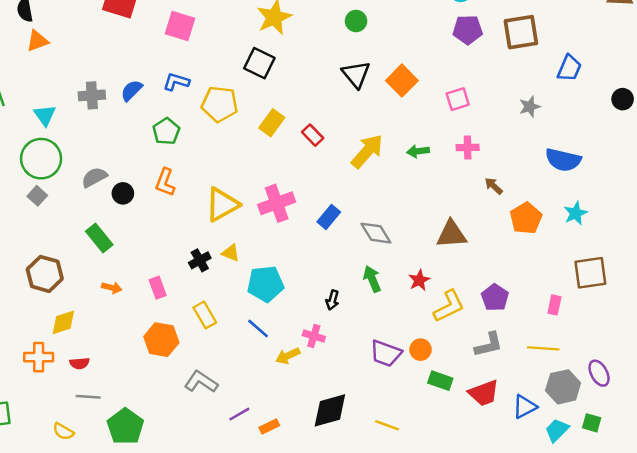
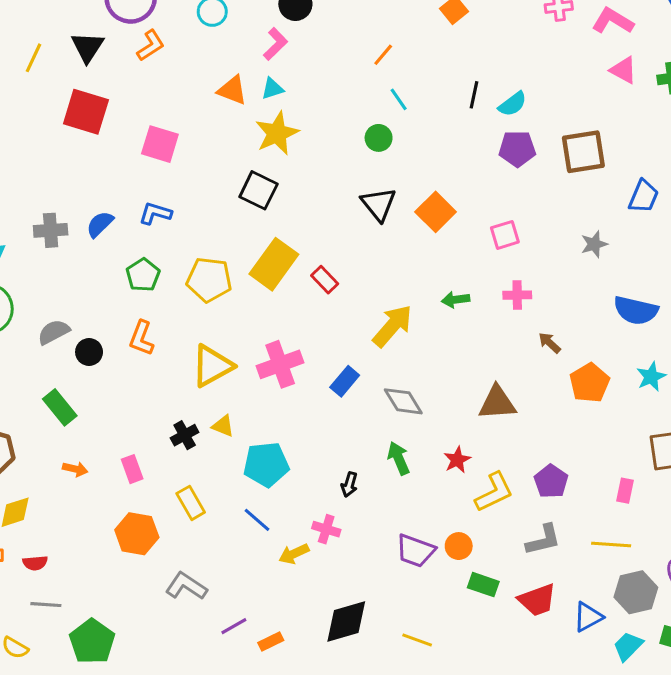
yellow pentagon: (220, 104) -> (209, 280), moved
yellow rectangle: (272, 123) -> (274, 264), size x1.5
yellow arrow: (367, 151) -> (392, 326), moved

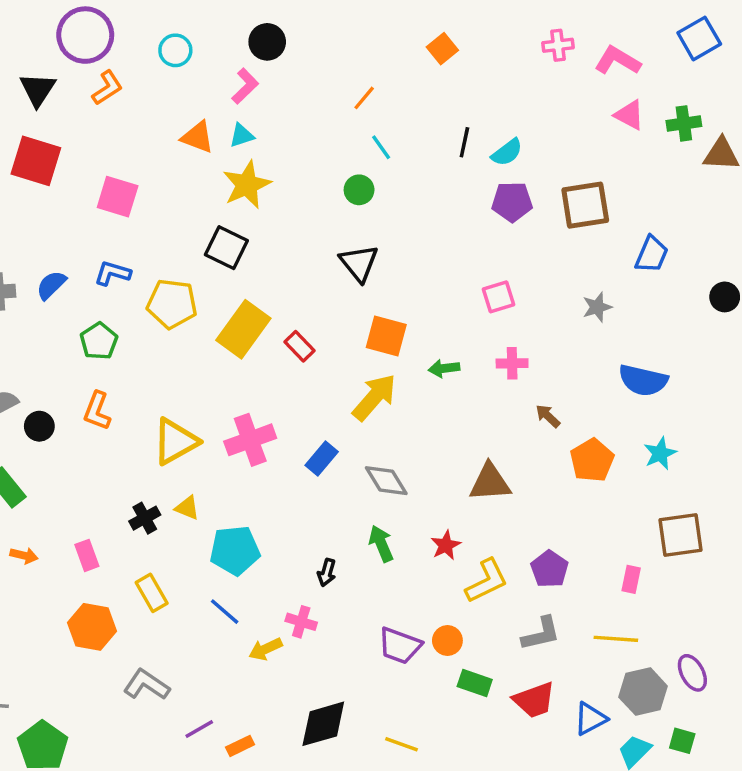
orange square: (436, 212) -> (386, 336), moved, turned -30
yellow pentagon: (209, 280) -> (172, 304), moved

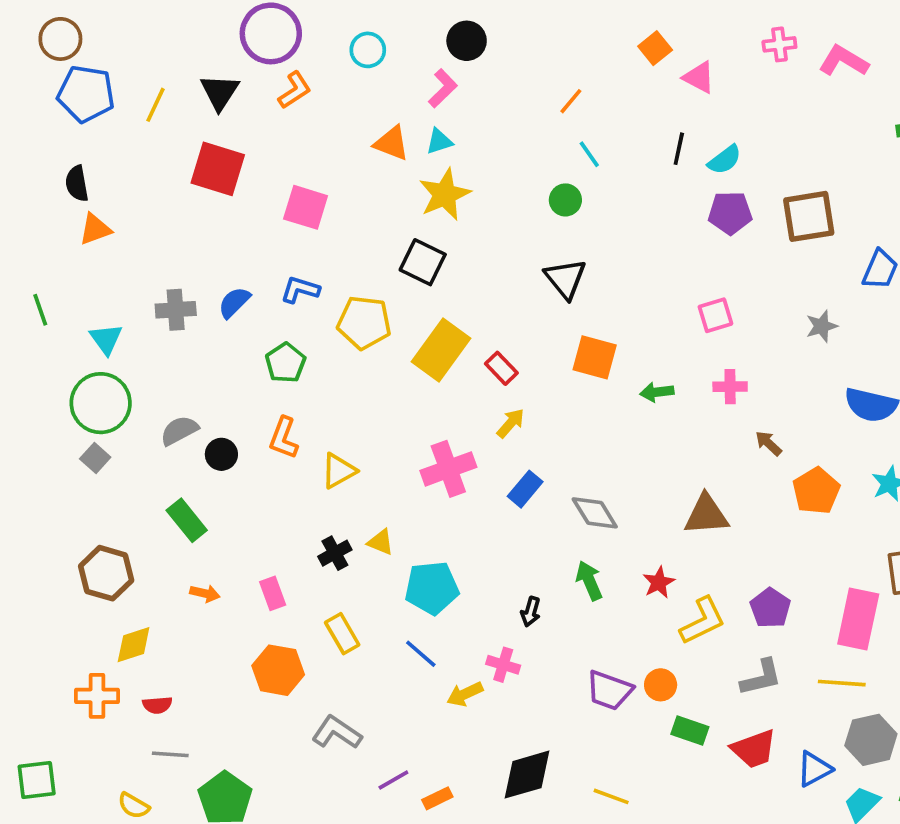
pink triangle: (629, 115) -> (699, 77), moved
yellow arrow: (374, 397) -> (511, 423), moved, size x0.6
yellow triangle: (175, 442) -> (339, 471), moved, size x0.7
pink rectangle: (631, 579) -> (858, 619), size x2.0

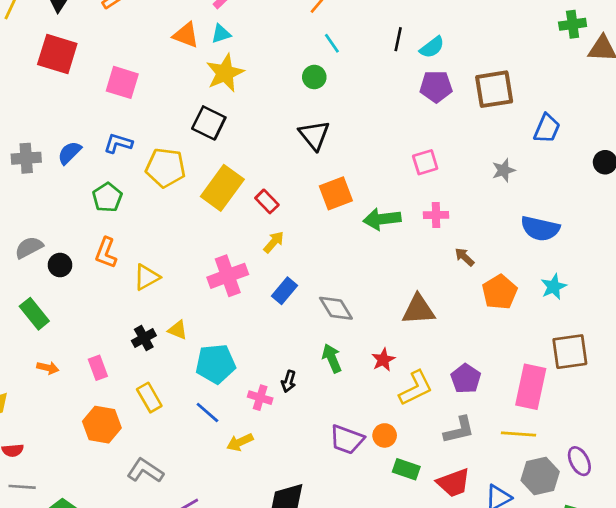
orange square: (595, 357) -> (336, 193), turned -36
green arrow: (657, 392) -> (382, 219), size x1.5
pink cross: (503, 665) -> (260, 398), moved

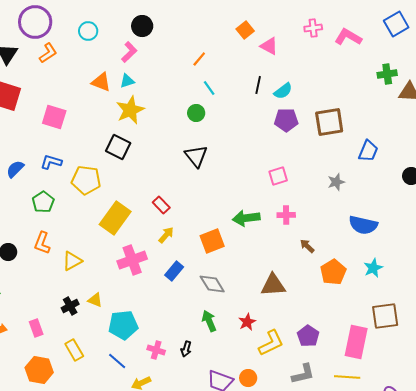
yellow rectangle: (222, 188) -> (115, 218), moved
orange square: (336, 193) -> (212, 241), moved
black arrow: (289, 381) -> (186, 349), moved

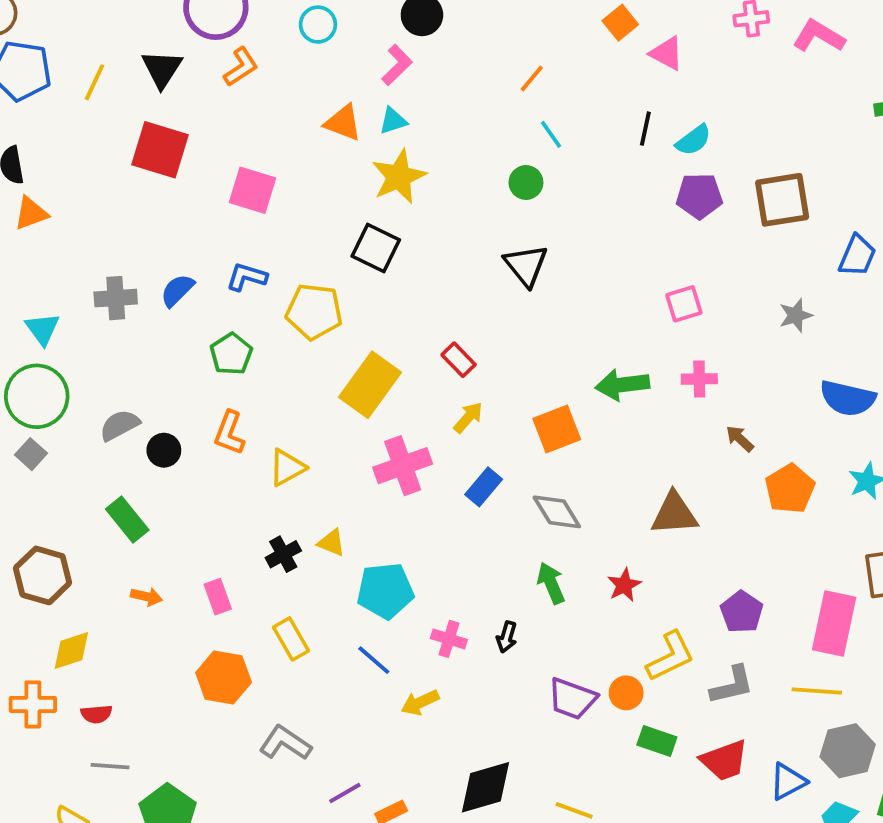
yellow L-shape: (271, 343) -> (670, 656), moved

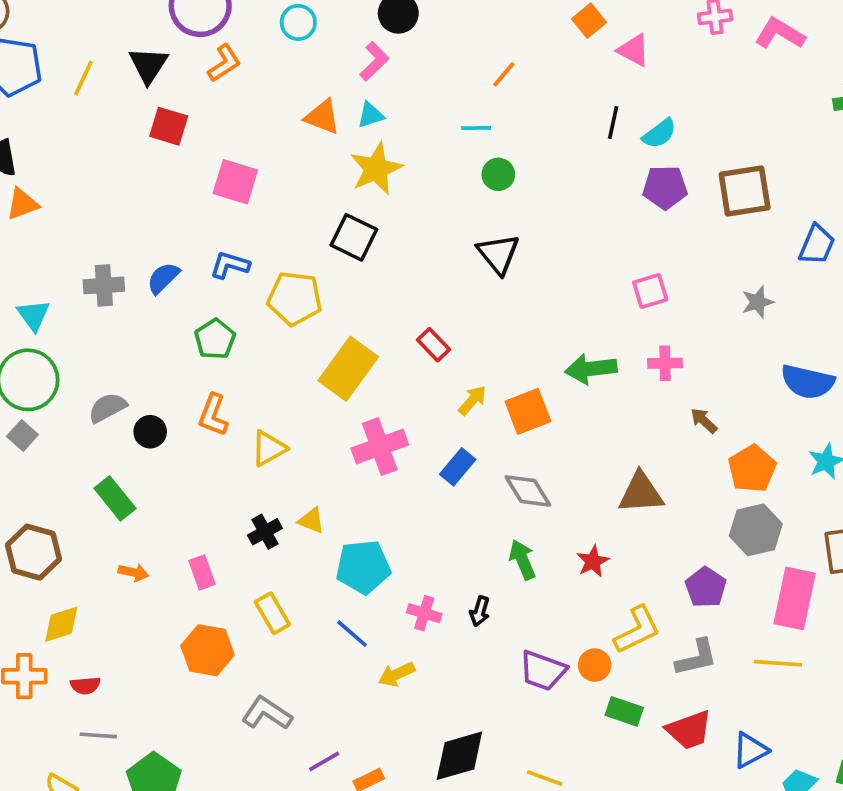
cyan line: (551, 134) -> (476, 128), moved, turned -56
red square: (160, 150) -> (169, 126), moved, size x0.7
yellow arrow: (468, 417) -> (472, 400), moved
gray hexagon: (848, 751) -> (756, 530), moved

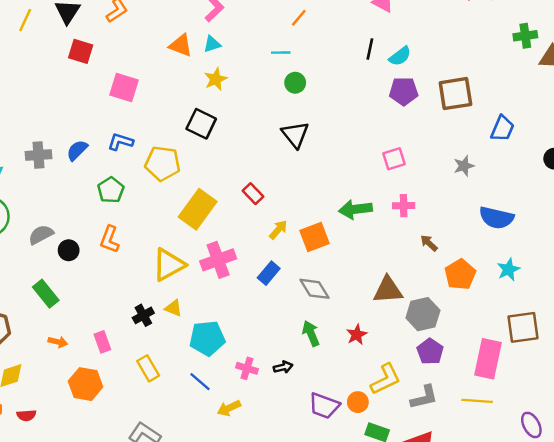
yellow star: (376, 169) -> (216, 79), size x0.7
yellow triangle: (269, 448) -> (169, 265), moved, size x1.4
gray hexagon: (756, 530) -> (423, 314), moved
black arrow: (480, 611) -> (283, 367), turned -120
orange hexagon: (208, 650) -> (85, 384), moved

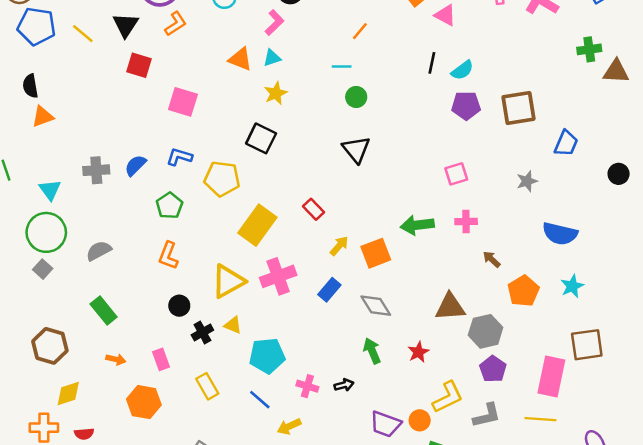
yellow line: (25, 20) -> (83, 34), turned -75
black circle: (69, 250) -> (179, 306), moved

